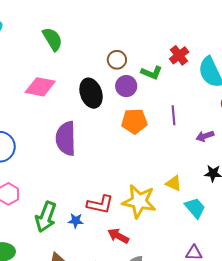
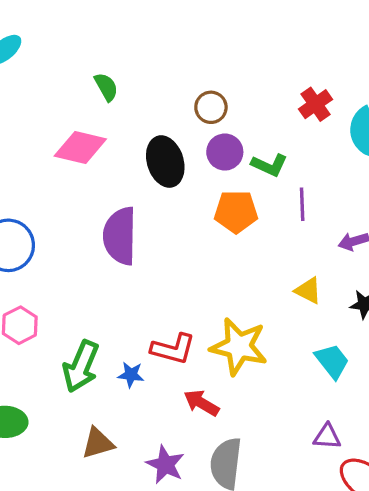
green semicircle: (52, 39) -> (106, 87), moved, size x0.7
green L-shape: (152, 73) -> (269, 165), moved
yellow triangle: (174, 183) -> (308, 291), moved

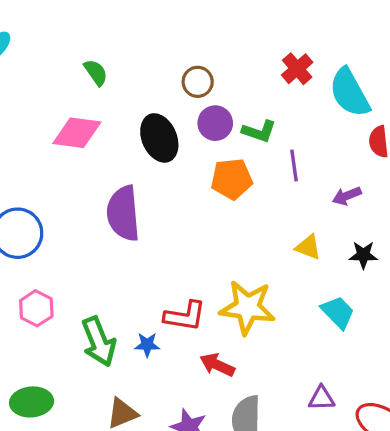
green arrow: (81, 366) -> (99, 342), turned -39
purple triangle: (327, 437) -> (322, 398), moved

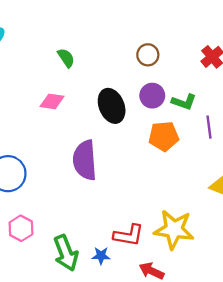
brown circle: (198, 82) -> (148, 55), moved
pink diamond: (77, 133) -> (52, 101), size x0.7

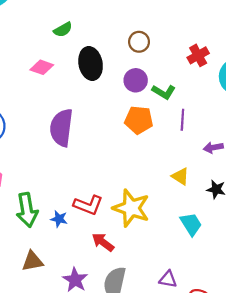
green semicircle: (66, 58) -> (63, 30), turned 84
black ellipse: (112, 106) -> (91, 63), moved

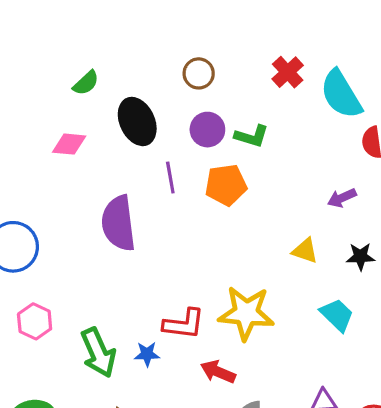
purple line: (182, 120) -> (170, 177), moved

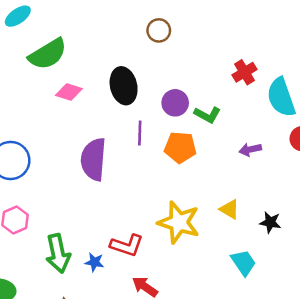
brown circle: (199, 73) -> (159, 30), moved
green semicircle: (86, 83) -> (48, 54), moved, size x1.8
purple arrow: (342, 198) -> (250, 149), moved
yellow star: (246, 313) -> (179, 222), moved

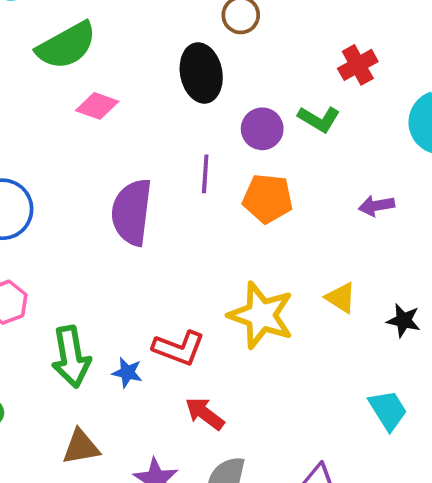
red cross: (244, 72) -> (358, 65), moved
black ellipse: (124, 86) -> (201, 73), moved
green L-shape: (207, 115) -> (319, 119), moved
cyan trapezoid: (243, 263) -> (388, 410), moved

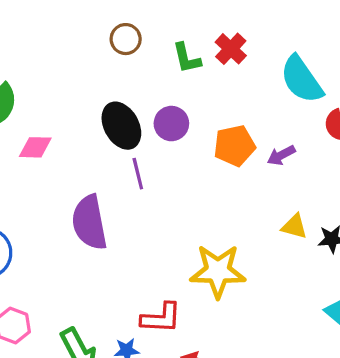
black ellipse: (201, 73) -> (121, 126), moved
green L-shape: (319, 119) -> (187, 58), moved, turned 64
orange pentagon: (268, 199) -> (234, 146), moved
yellow triangle: (341, 298) -> (294, 226), moved

